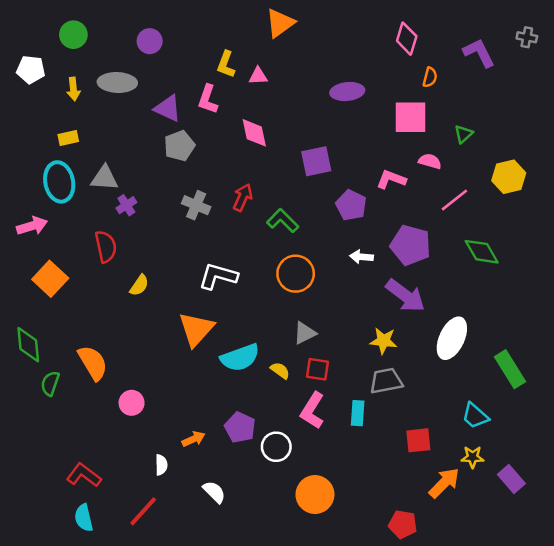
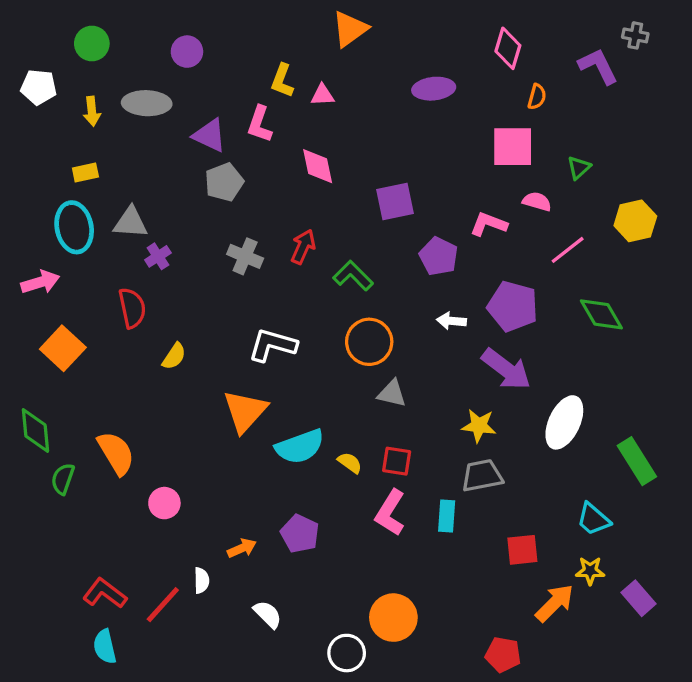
gray cross: (527, 37) -> (635, 35), moved
purple ellipse: (347, 92) -> (434, 89), moved
gray triangle: (305, 333) -> (392, 393), moved, turned 40
white circle: (276, 447) -> (347, 653), moved
red line: (143, 511) -> (163, 605), moved

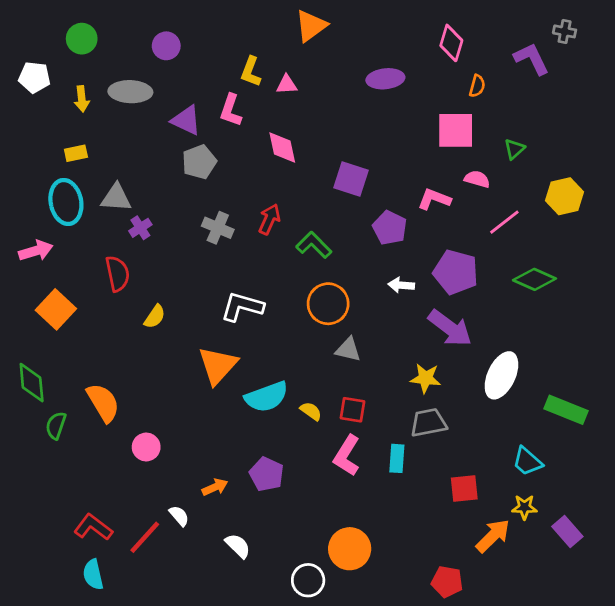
purple square: (395, 202) -> (351, 179), turned 30
green diamond: (601, 314) -> (534, 279), turned -36
green rectangle: (637, 461) -> (566, 410), turned -36
white semicircle: (202, 580) -> (179, 516), turned -40

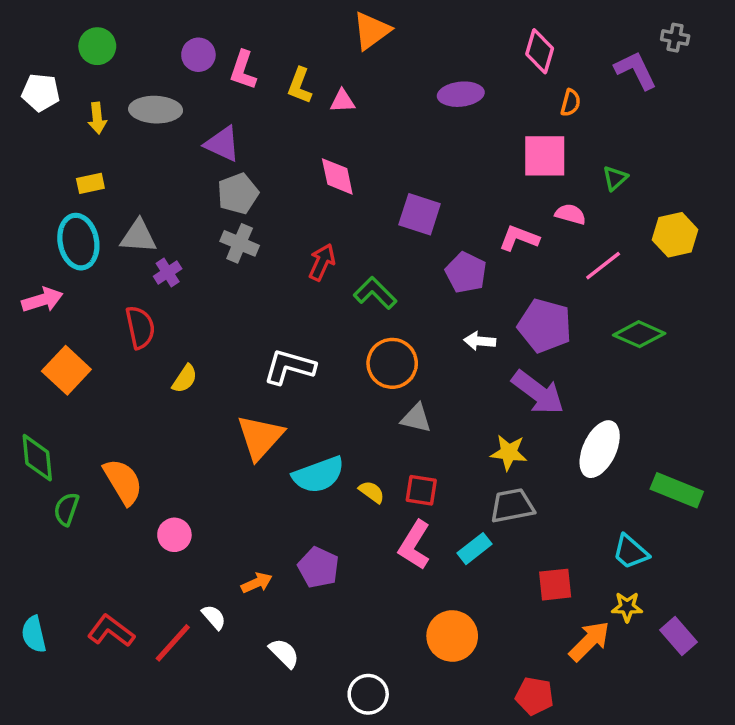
pink L-shape: (231, 110) -> (243, 70), moved
gray cross: (218, 228) -> (240, 243), moved
cyan rectangle: (397, 458) -> (474, 549), turned 48
orange circle: (350, 549) -> (452, 636), moved
cyan semicircle: (93, 575) -> (34, 634), moved

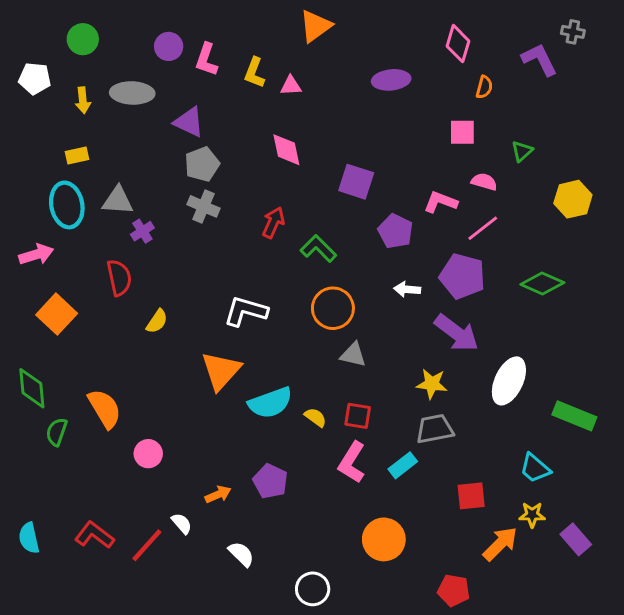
pink square: (545, 156) -> (462, 132), size x0.7
pink line: (603, 266) -> (483, 228), moved

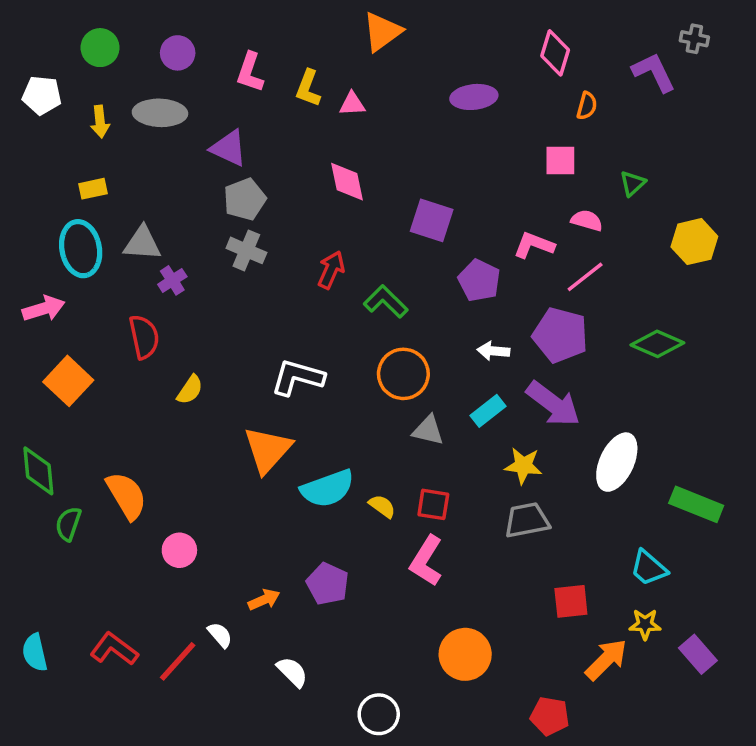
purple circle: (169, 46) -> (178, 53), moved
cyan rectangle: (403, 465) -> (488, 411), moved

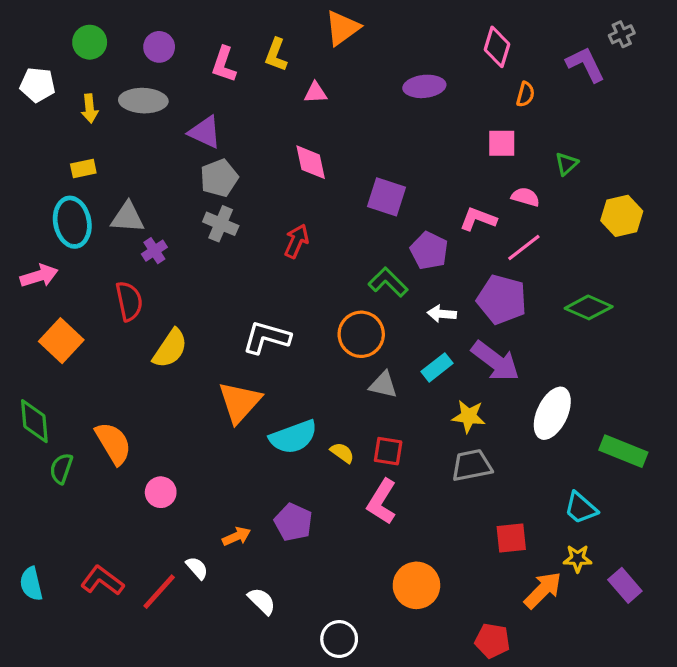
gray cross: (694, 39) -> (622, 34), turned -35
yellow L-shape: (308, 88) -> (276, 55), moved
green L-shape: (386, 302) -> (388, 282), moved
yellow semicircle: (190, 390) -> (170, 349), size x1.5

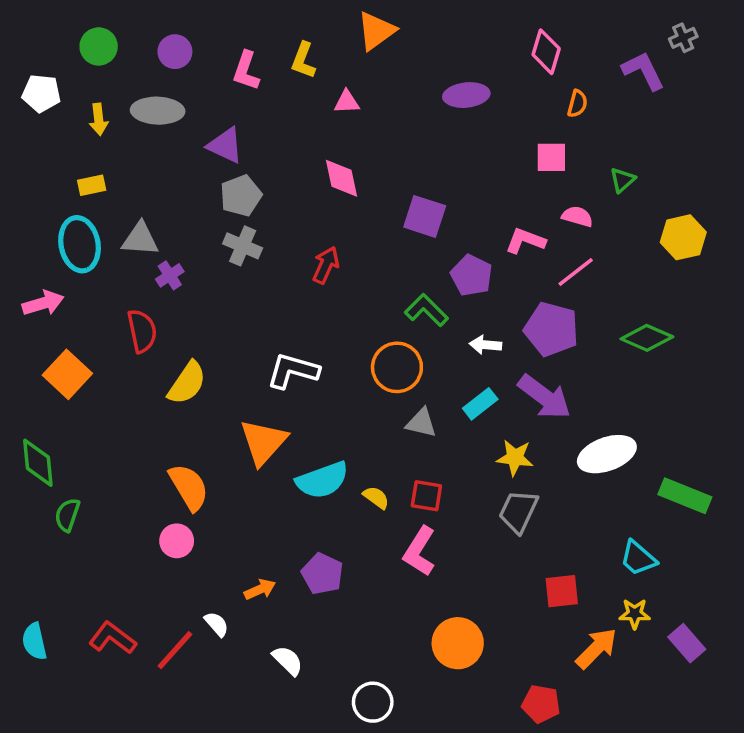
white ellipse: (552, 413) -> (607, 454), turned 45
orange semicircle: (113, 443) -> (189, 487), moved
gray trapezoid: (472, 465) -> (518, 511), turned -54

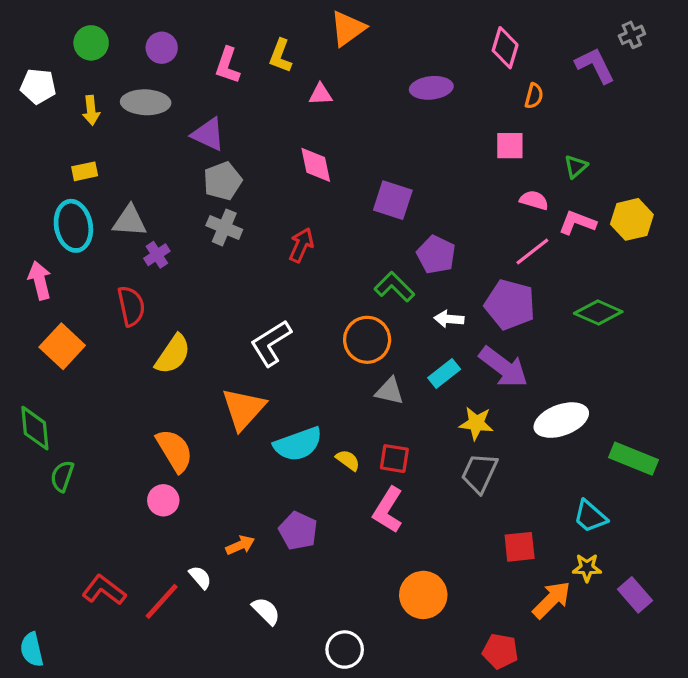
pink L-shape: (525, 241) -> (577, 223), moved
pink arrow: (43, 303) -> (40, 280), turned -87
white L-shape: (293, 371) -> (271, 343), turned -48
cyan semicircle: (34, 641) -> (32, 650), moved

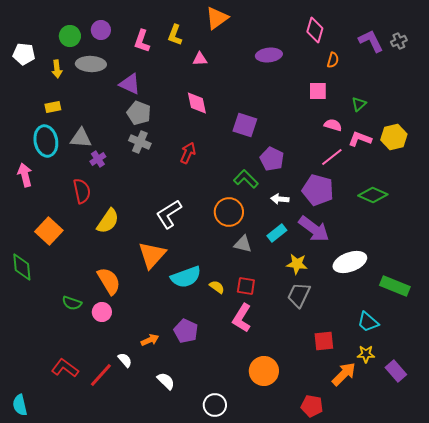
gray cross: (632, 35) -> (399, 41), moved
green circle: (91, 43) -> (70, 36), moved
gray pentagon: (223, 181) -> (139, 113), turned -30
orange square: (62, 346) -> (49, 231), moved
green semicircle: (62, 476) -> (72, 303), moved, turned -90

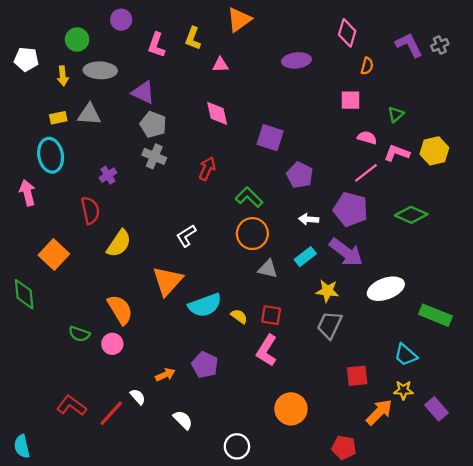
purple circle: (101, 30) -> (121, 20), moved
gray triangle: (81, 138) -> (89, 114), moved
green L-shape: (246, 179) -> (249, 197), moved
white L-shape: (169, 214) -> (186, 236), size x0.7

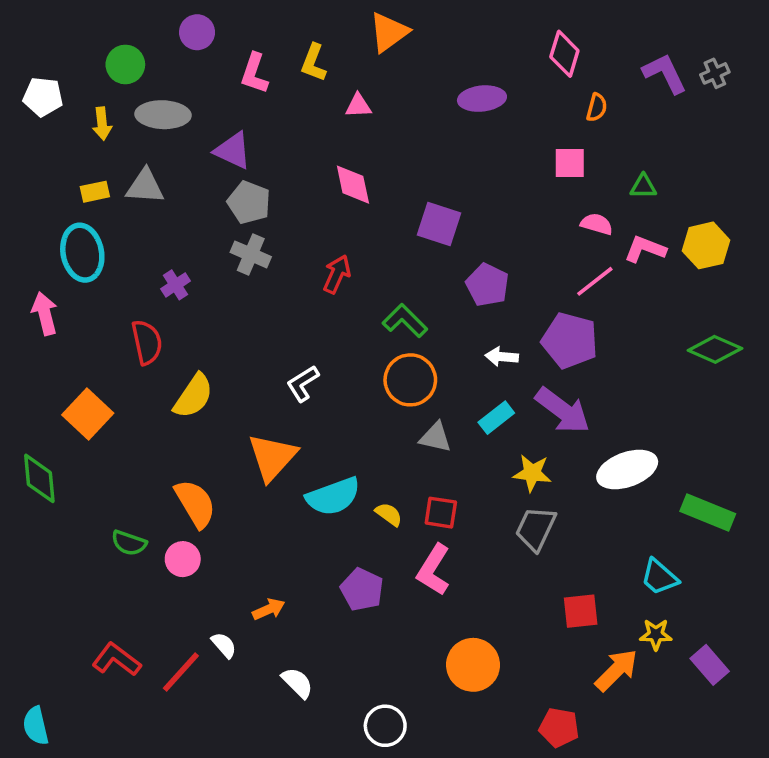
green triangle: (396, 114) -> (643, 186), turned 42
green diamond: (411, 215) -> (715, 349), moved
purple pentagon: (205, 365) -> (362, 590), moved

